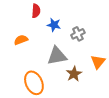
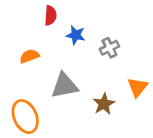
gray triangle: (57, 56) -> (64, 86), moved
orange ellipse: (34, 83) -> (25, 117), moved

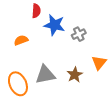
blue star: (76, 35) -> (54, 25), size x1.5
gray triangle: (64, 86) -> (45, 75), moved

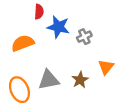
orange semicircle: (21, 40) -> (23, 43), size x1.5

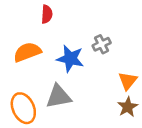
blue star: (58, 27) -> (70, 59), moved
brown star: (80, 80) -> (128, 107), moved

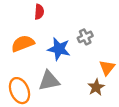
brown star: (128, 107) -> (96, 87), moved

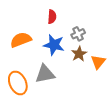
red semicircle: (39, 12) -> (52, 17), moved
brown star: (96, 87) -> (79, 54), moved

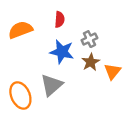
orange semicircle: (21, 40) -> (20, 30), moved
gray triangle: (45, 74) -> (52, 85), turned -30

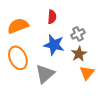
orange triangle: (113, 71) -> (87, 73), moved
orange ellipse: (20, 95) -> (18, 58), moved

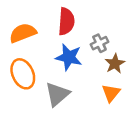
red semicircle: (52, 17) -> (66, 21), size x1.5
brown star: (79, 54) -> (115, 64), moved

